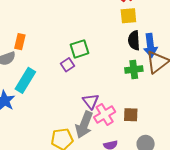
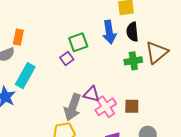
blue arrow: (150, 45) -> (109, 32), moved
purple triangle: (91, 101) -> (91, 94), turned -36
gray arrow: (84, 125) -> (73, 107), moved

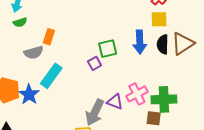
brown triangle: (157, 52) -> (183, 44), moved
green cross: (133, 61) -> (164, 99), moved, size x1.4
pink cross: (106, 107) -> (137, 94), moved

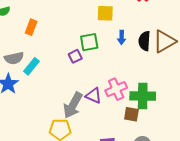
yellow square: (159, 19) -> (105, 13), moved
blue arrow: (140, 42) -> (122, 37), size x0.6
gray semicircle: (34, 53) -> (14, 58), moved
cyan rectangle: (51, 76) -> (31, 66), size x0.7

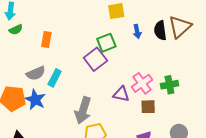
purple square: (75, 56) -> (95, 59), size x1.6
green cross: (143, 96) -> (169, 85), size x0.7
gray arrow: (73, 105) -> (83, 110), moved
brown square: (131, 114) -> (148, 107), moved

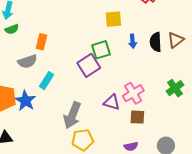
brown triangle: (180, 27) -> (176, 40), size x0.7
gray semicircle: (36, 73) -> (27, 62), moved
green cross: (169, 85) -> (175, 88), moved, turned -30

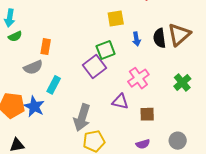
brown triangle: (176, 40) -> (179, 35), size x1.4
pink cross: (133, 93) -> (138, 78), moved

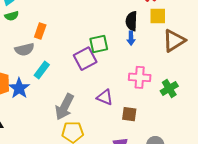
yellow square: (116, 18) -> (158, 16), moved
black semicircle: (159, 38) -> (132, 21), moved
pink cross: (138, 78) -> (140, 77), moved, turned 30

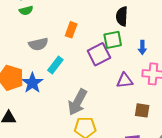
black semicircle: (132, 21) -> (122, 16), moved
orange rectangle: (40, 31) -> (71, 30), moved
blue arrow: (131, 38) -> (142, 47), moved
purple triangle: (105, 97) -> (125, 81), moved, turned -30

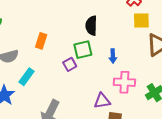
purple square: (99, 54) -> (70, 64), size x0.6
purple triangle: (125, 81) -> (102, 101), moved

